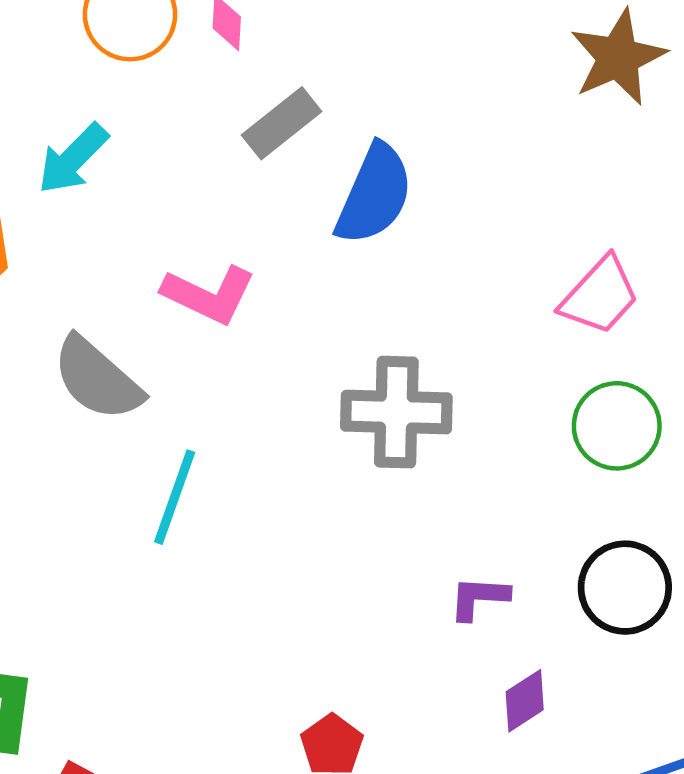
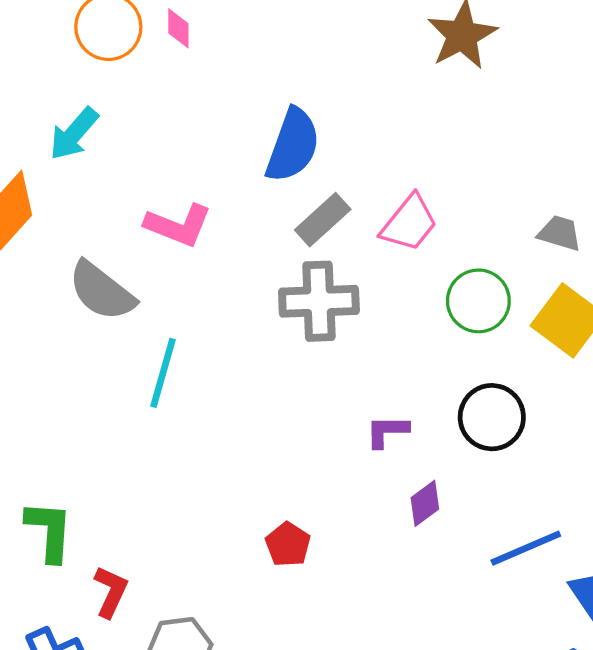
gray rectangle: (282, 123) -> (323, 220), moved
pink trapezoid: (600, 296) -> (409, 223), moved

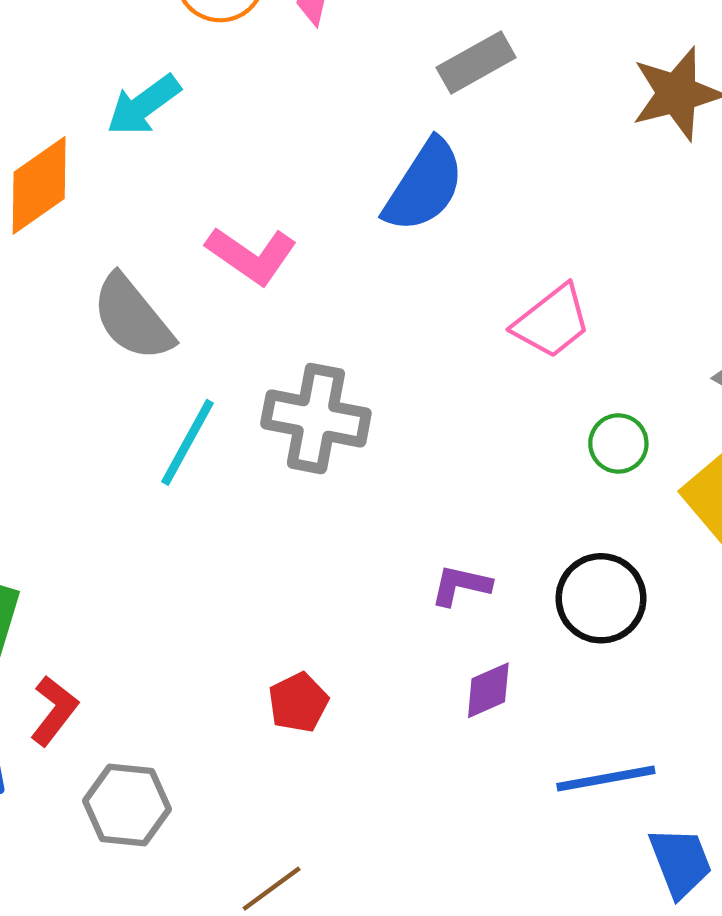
gray rectangle: (323, 220) -> (476, 63), moved
gray cross: (319, 301) -> (316, 419), moved
green circle: (478, 301) -> (618, 443), size x0.7

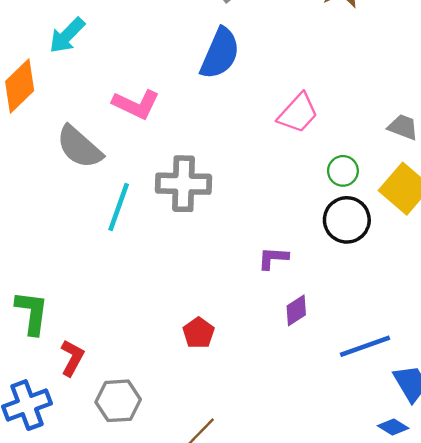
black circle: (601, 598) -> (347, 220), moved

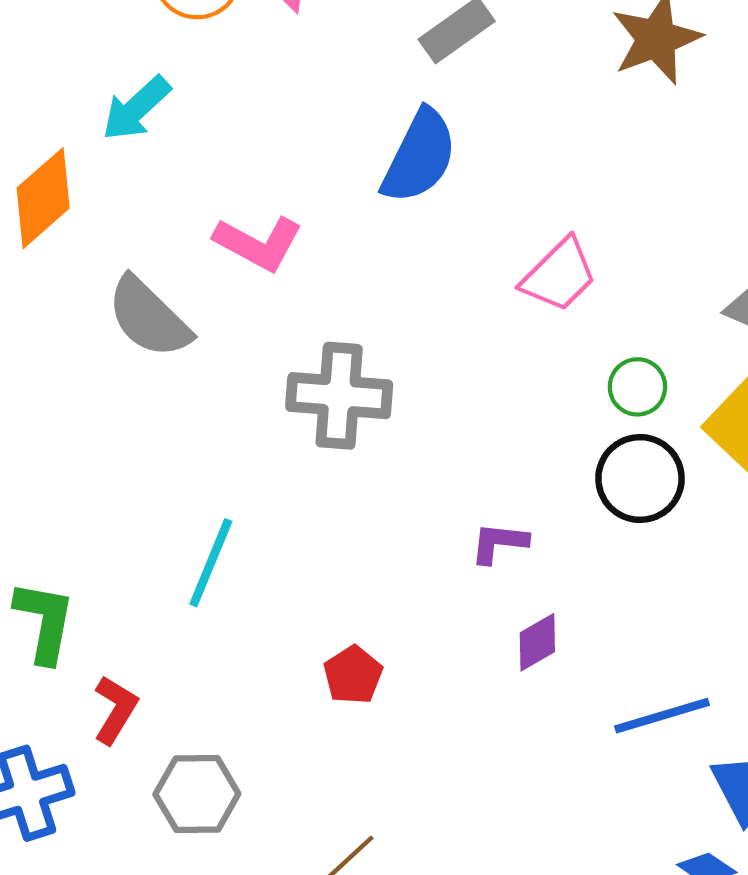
cyan line: (119, 207) -> (211, 563), moved

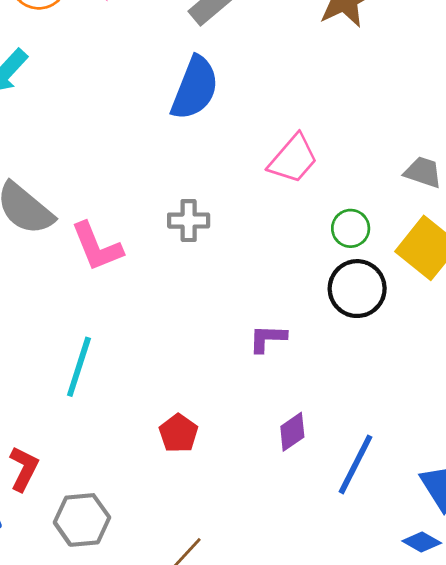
pink L-shape: (258, 243) -> (97, 247), moved, turned 44
gray cross: (339, 396) -> (189, 221), moved, size x0.6
purple diamond: (537, 642) -> (292, 432), moved
blue line: (662, 716) -> (355, 464), moved, turned -42

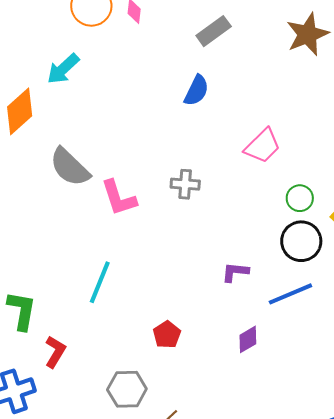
blue semicircle: (195, 88) -> (196, 90), size x0.7
blue line: (355, 464) -> (290, 294), moved, turned 36
gray hexagon: (82, 520) -> (127, 389), moved

